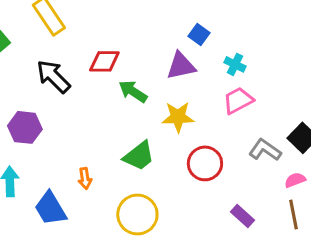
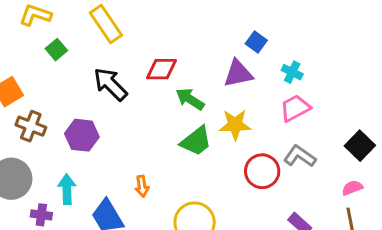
gray L-shape: (265, 150) -> (300, 156), moved
green trapezoid: (139, 156) -> (196, 141), moved

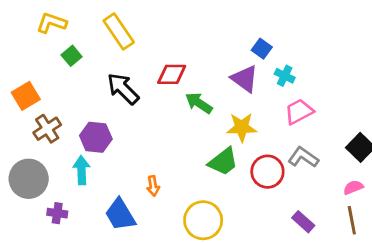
cyan cross: (292, 72) -> (285, 76), moved
purple triangle: (238, 74) -> (245, 79), turned 48
brown cross: (31, 126) -> (47, 129), turned 36
green trapezoid: (196, 141) -> (223, 162), moved
cyan arrow: (67, 189) -> (82, 170), moved

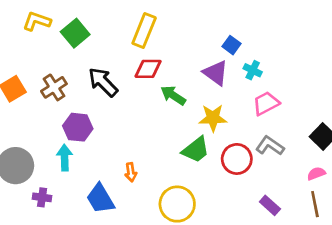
yellow rectangle: (119, 31) -> (144, 30), moved, turned 56
green square: (72, 56) -> (75, 33), moved, size x1.5
brown cross: (47, 129) -> (54, 87), moved

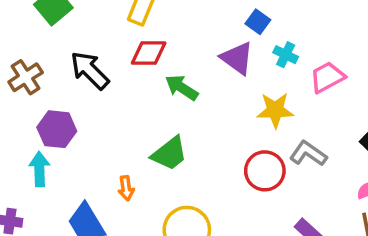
pink trapezoid: (266, 103) -> (327, 77), moved
yellow star: (213, 118) -> (275, 110), moved
green trapezoid: (196, 150) -> (169, 154), moved

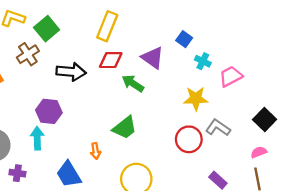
purple triangle: (237, 58) -> (153, 58), moved
black arrow: (90, 70) -> (71, 72), turned 140
brown cross: (26, 77) -> (28, 54), moved

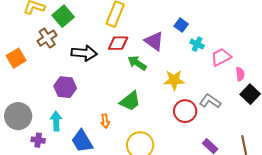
yellow star: (196, 99) -> (174, 80), moved
cyan arrow: (37, 138) -> (56, 121), moved
pink semicircle: (259, 152) -> (240, 74), moved, turned 104

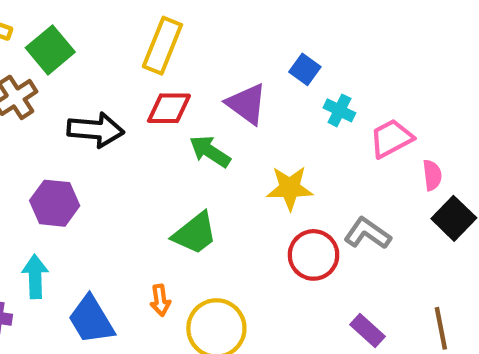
orange arrow: (105, 121) -> (160, 300), moved

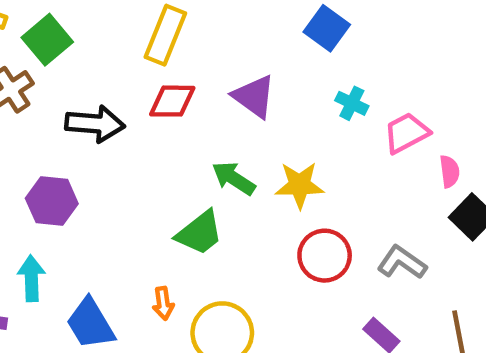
blue square: (305, 69) -> (327, 28), moved, size x1.4
green arrow: (210, 151) -> (234, 178), moved
gray L-shape: (367, 233) -> (402, 262), moved

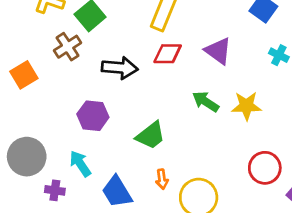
green trapezoid: (200, 233) -> (151, 135), moved
red circle: (325, 256) -> (265, 168), moved
cyan arrow: (31, 278) -> (80, 164), turned -32

